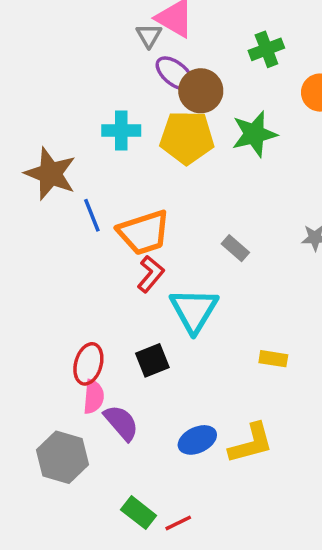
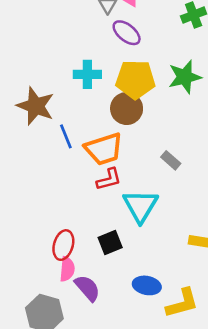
brown circle: (201, 91) -> (127, 109), moved
red L-shape: (151, 274) -> (109, 179), turned 36
blue ellipse: (197, 440) -> (147, 285), moved, turned 36

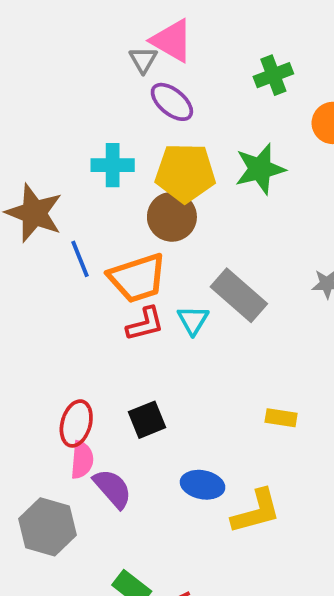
gray rectangle: (171, 160) -> (239, 295), size x1.8
cyan triangle: (140, 206) -> (193, 320), moved, size x0.6

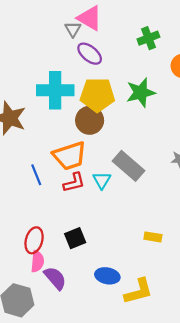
cyan cross: (113, 165) -> (55, 90), size x1.5
blue line: (80, 259) -> (36, 175), moved

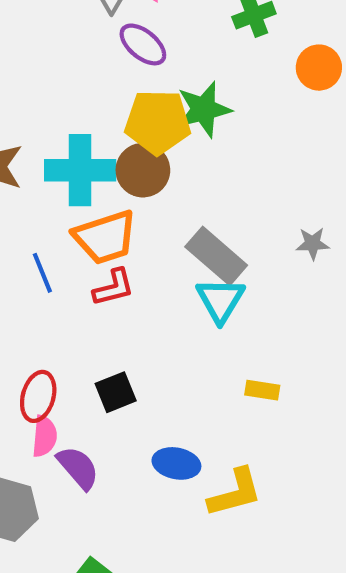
cyan cross: (55, 90) -> (80, 170), moved
green star: (141, 93) -> (204, 109), moved
cyan triangle: (102, 180) -> (220, 300), moved, size x1.4

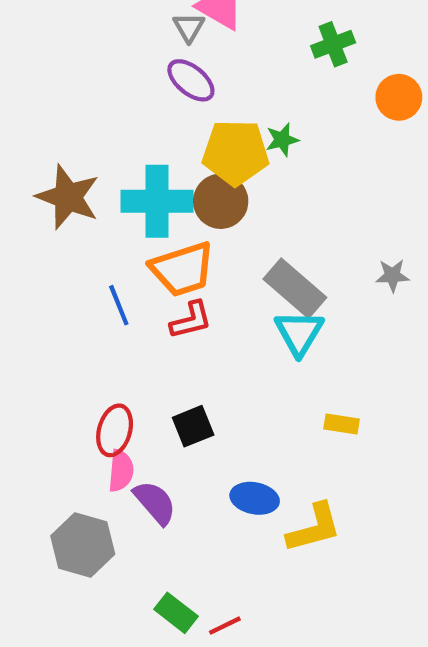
purple ellipse: (143, 44) -> (191, 80), moved
green star: (204, 109) -> (282, 140), size x0.6

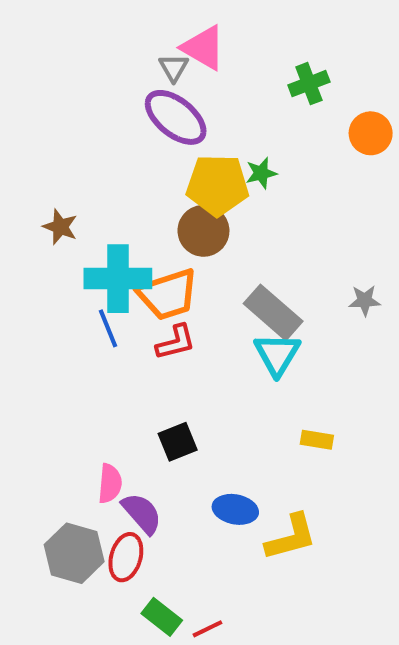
purple ellipse: (191, 80) -> (176, 117), size x1.4
brown star: (68, 197) -> (60, 227), size x0.6
cyan cross: (157, 201) -> (118, 279), moved
red ellipse: (115, 430) -> (126, 557), moved

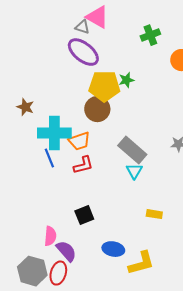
gray triangle: (174, 68) -> (82, 27), turned -42
orange trapezoid: (168, 294) -> (79, 141), size x0.7
cyan triangle: (277, 354) -> (134, 171), size x0.7

